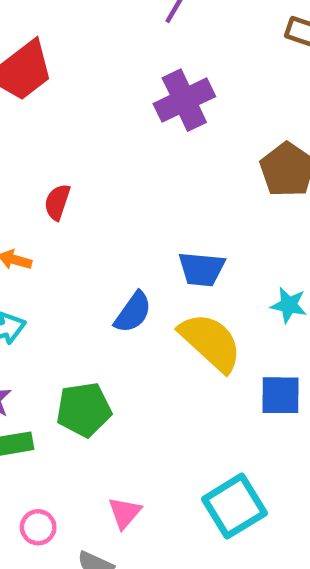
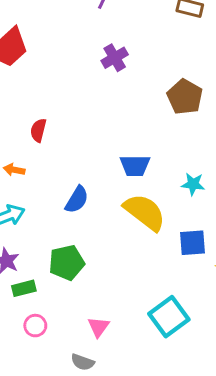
purple cross: (184, 100) -> (115, 58), size x0.7
blue semicircle: (133, 312) -> (77, 200), moved
pink circle: (38, 527) -> (35, 326), moved

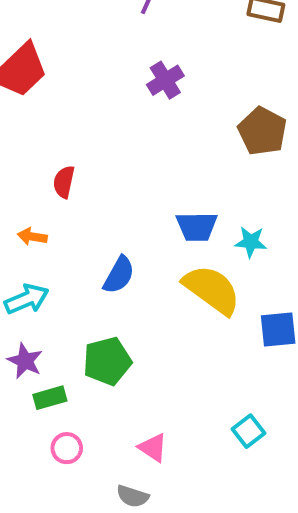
cyan star: (193, 184) -> (251, 242), moved
cyan square: (169, 317) -> (248, 431), size x0.6
pink triangle: (98, 327) -> (153, 448), turned -30

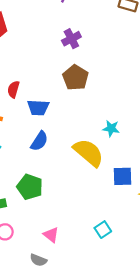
brown pentagon: (262, 131) -> (75, 78), moved
blue trapezoid: (197, 227) -> (38, 108), moved
green pentagon: (107, 361) -> (30, 187), turned 30

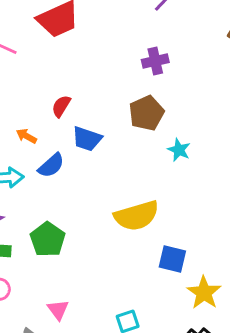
cyan star: (111, 128) -> (179, 150), moved
blue semicircle: (39, 141) -> (51, 166), moved
yellow semicircle: (88, 153) -> (137, 216), turned 108

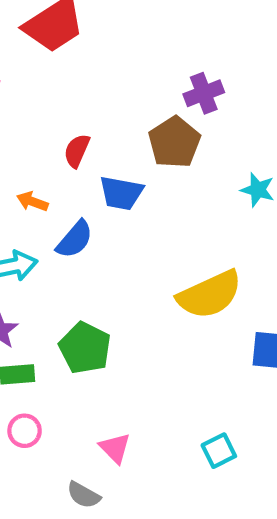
purple cross: (155, 61) -> (204, 93), moved
brown pentagon: (146, 113) -> (174, 142), moved

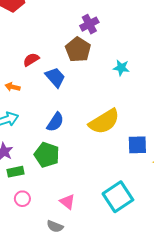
red semicircle: (77, 151) -> (31, 60), turned 42
blue trapezoid: (121, 193) -> (55, 77), turned -135
blue semicircle: (75, 239) -> (55, 122), moved
cyan square: (219, 451) -> (118, 197), size x1.8

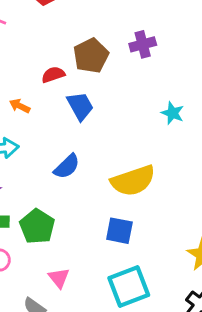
brown pentagon: (78, 50) -> (91, 56), moved
blue square: (137, 145) -> (119, 231), moved
green pentagon: (47, 155) -> (37, 226), moved

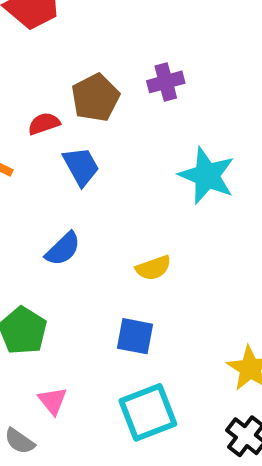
cyan star: (173, 113) -> (207, 176), size x1.8
yellow semicircle: (133, 181) -> (153, 268), size x0.6

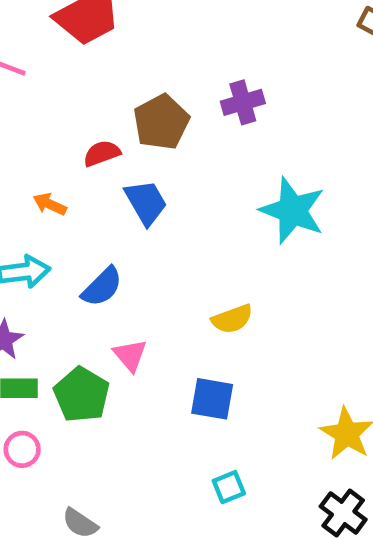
blue semicircle: (63, 249) -> (102, 287), moved
pink triangle: (53, 401) -> (130, 355), moved
cyan square: (148, 412) -> (229, 487), size x0.5

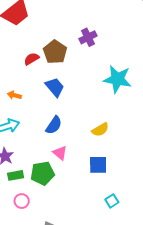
red semicircle: (102, 153) -> (32, 59), moved
blue semicircle: (102, 287) -> (54, 125), moved
green pentagon: (82, 395) -> (43, 173), turned -30

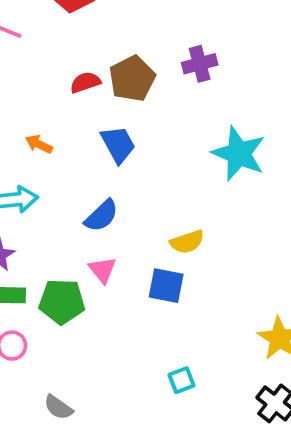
blue square: (98, 165) -> (166, 286), moved

